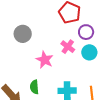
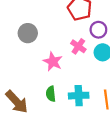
green semicircle: (34, 87) -> (51, 94), moved

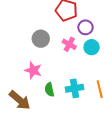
gray circle: (28, 33) -> (41, 39), moved
pink star: (53, 62) -> (33, 70), moved

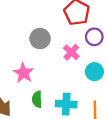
cyan circle: (92, 47) -> (94, 72), moved

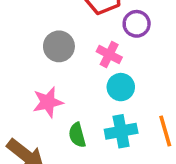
cyan circle: (94, 72) -> (121, 87), moved
pink star: (23, 73) -> (48, 102), turned -30

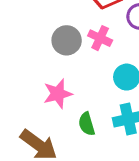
pink cross: (109, 54) -> (100, 38), moved

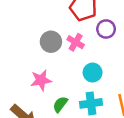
green semicircle: (87, 124) -> (60, 104), turned 49

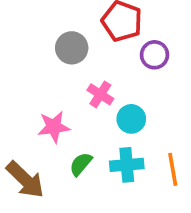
gray circle: (51, 42) -> (72, 48), moved
pink cross: (76, 42) -> (100, 94), moved

